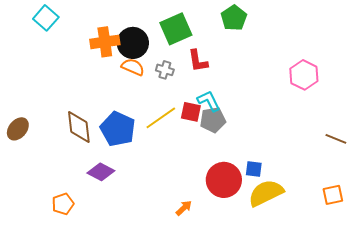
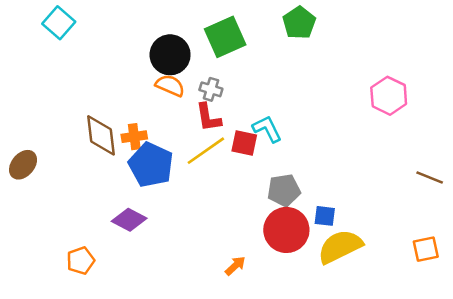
orange cross: (105, 42) -> (134, 137), moved, size x0.7
red L-shape: (198, 61) -> (208, 117), moved
gray pentagon: (213, 120) -> (284, 190), moved
brown diamond: (79, 127) -> (101, 135), moved

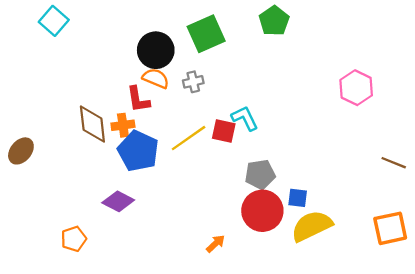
gray cross: (211, 89) -> (193, 82), turned -30
red L-shape: (208, 117) -> (138, 99), moved
orange square: (426, 249) -> (390, 228), size x1.4

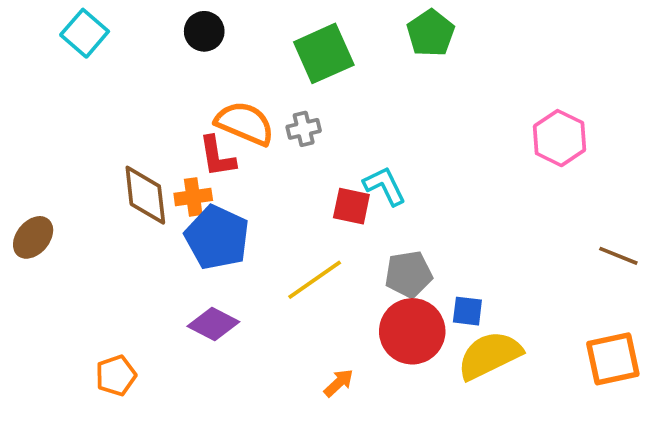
black circle: (156, 50) -> (204, 31), moved, size x0.7
orange semicircle: (156, 78) -> (245, 123), size x1.4
yellow line: (189, 138) -> (315, 280), moved
purple diamond: (118, 201) -> (213, 324), moved

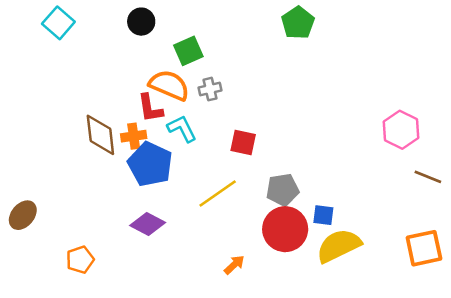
green square: (324, 53) -> (188, 51), moved, size x0.7
pink hexagon: (559, 138) -> (401, 130), moved
cyan L-shape: (385, 186) -> (182, 129), moved
brown ellipse: (33, 237) -> (23, 215), moved

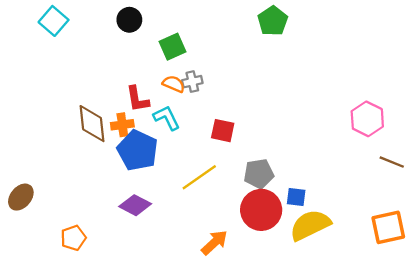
orange semicircle: (169, 85) -> (174, 84), moved, size x0.6
orange arrow: (234, 265) -> (214, 243), size x1.4

